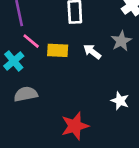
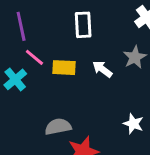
gray semicircle: (26, 94) -> (58, 127), moved

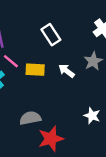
white rectangle: (83, 25) -> (51, 35), turned -30

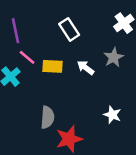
gray semicircle: (30, 118) -> (47, 117), turned 105

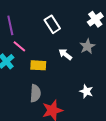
yellow rectangle: (52, 66) -> (38, 65), moved

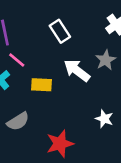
white arrow: (65, 54) -> (77, 70), size x1.5
gray semicircle: (35, 93) -> (18, 121), moved, turned 54

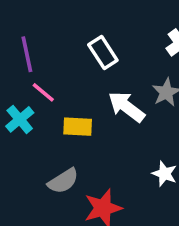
gray semicircle: (18, 121) -> (63, 181), moved

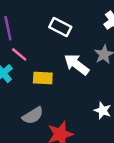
white rectangle: (103, 52) -> (60, 27), turned -30

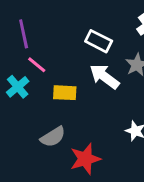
white rectangle: (60, 27) -> (99, 41), moved

